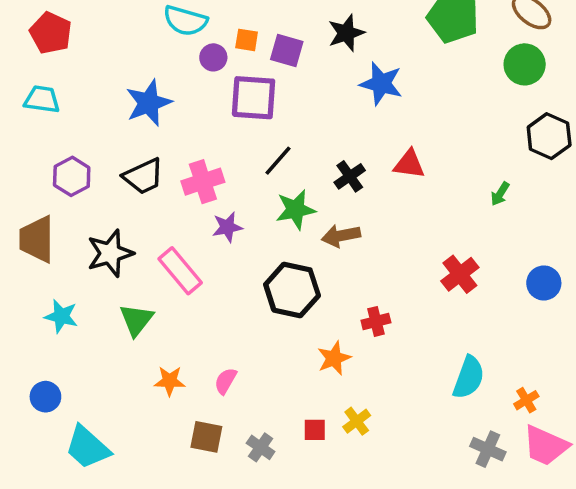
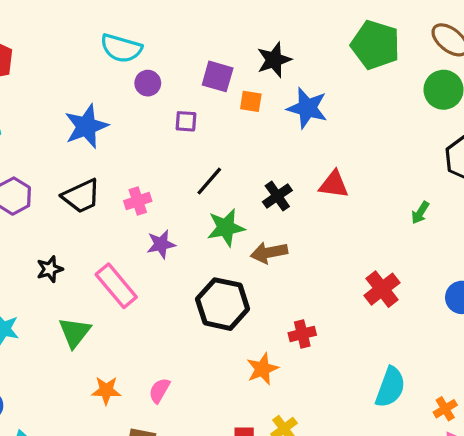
orange square: (247, 40) -> (251, 101), moved
purple square: (254, 98) -> (186, 121), size x0.5
pink cross: (203, 182) -> (138, 201), size x0.7
black star: (110, 253) -> (50, 269), size x0.6

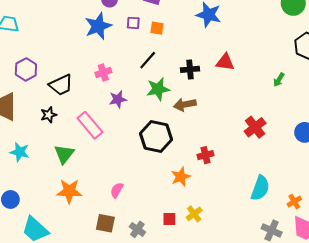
orange square: (251, 101) -> (157, 28), moved
blue star: (86, 126) -> (98, 26), moved
black trapezoid: (81, 196) -> (61, 85), moved
black cross: (277, 196) -> (190, 69), turned 30
orange star: (106, 390) -> (69, 191), moved, size x1.4

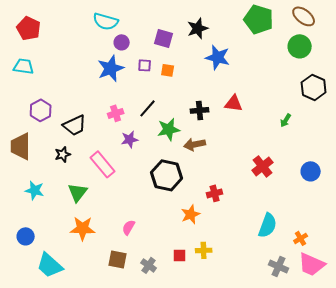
black line: (148, 60) -> (148, 108), moved
yellow cross: (194, 214) -> (204, 250), turned 35

